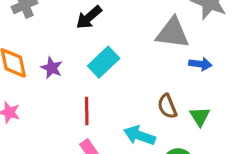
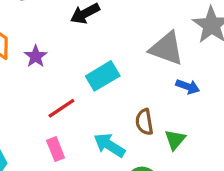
cyan rectangle: (104, 62) -> (103, 76), moved
red line: (87, 111) -> (61, 108), turned 44

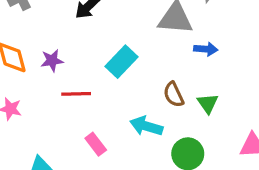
purple star: (36, 56) -> (52, 61), turned -30
red line: (61, 108) -> (76, 94), moved, turned 48

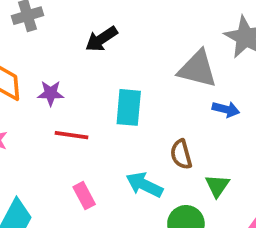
cyan rectangle: (121, 62) -> (129, 107), turned -48
green triangle: (208, 103) -> (217, 186), moved

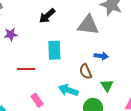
black arrow: (101, 39) -> (47, 16), moved
purple star: (51, 93) -> (11, 34), moved
blue arrow: (226, 109) -> (101, 56), moved

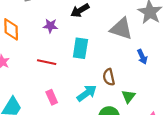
purple star: (11, 34) -> (50, 26), moved
blue arrow: (101, 56) -> (142, 57), moved, turned 48
cyan arrow: (68, 90) -> (87, 93), turned 114

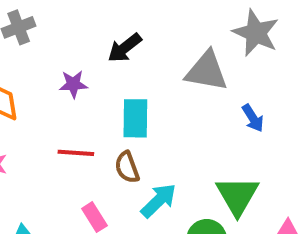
brown semicircle: (109, 77) -> (127, 167), moved
green triangle: (128, 96) -> (237, 196), size x1.6

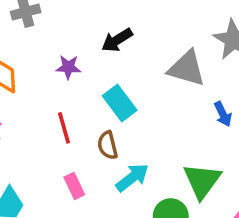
cyan rectangle: (135, 118) -> (120, 103), turned -44
red line: (76, 153) -> (64, 128), turned 64

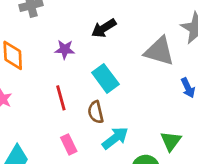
green triangle: (202, 181) -> (171, 141), size x0.7

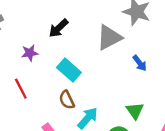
gray triangle: (159, 51) -> (109, 37), turned -32
red line: (61, 98) -> (21, 89), moved

